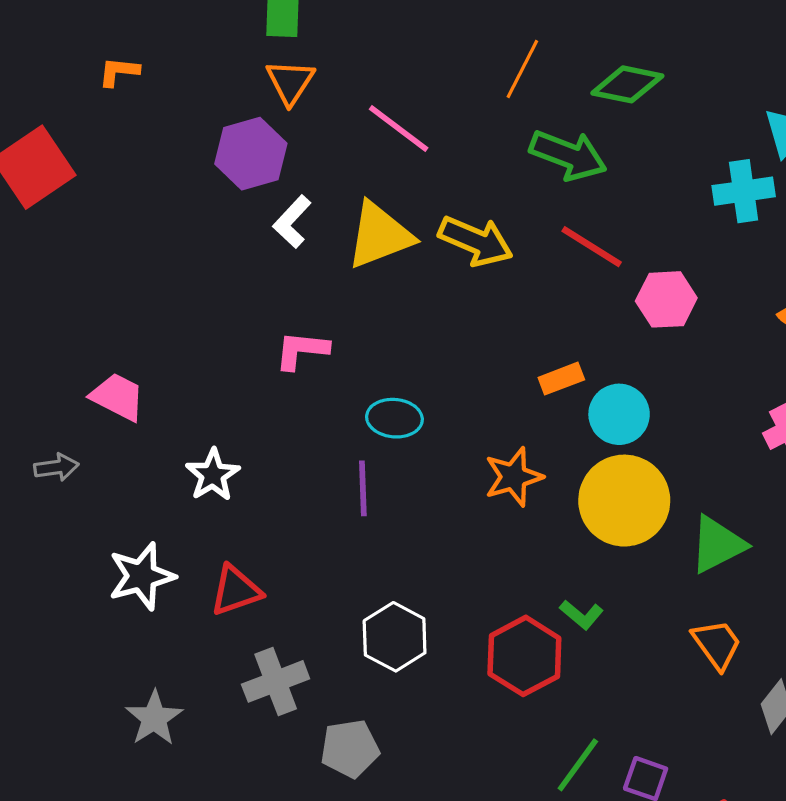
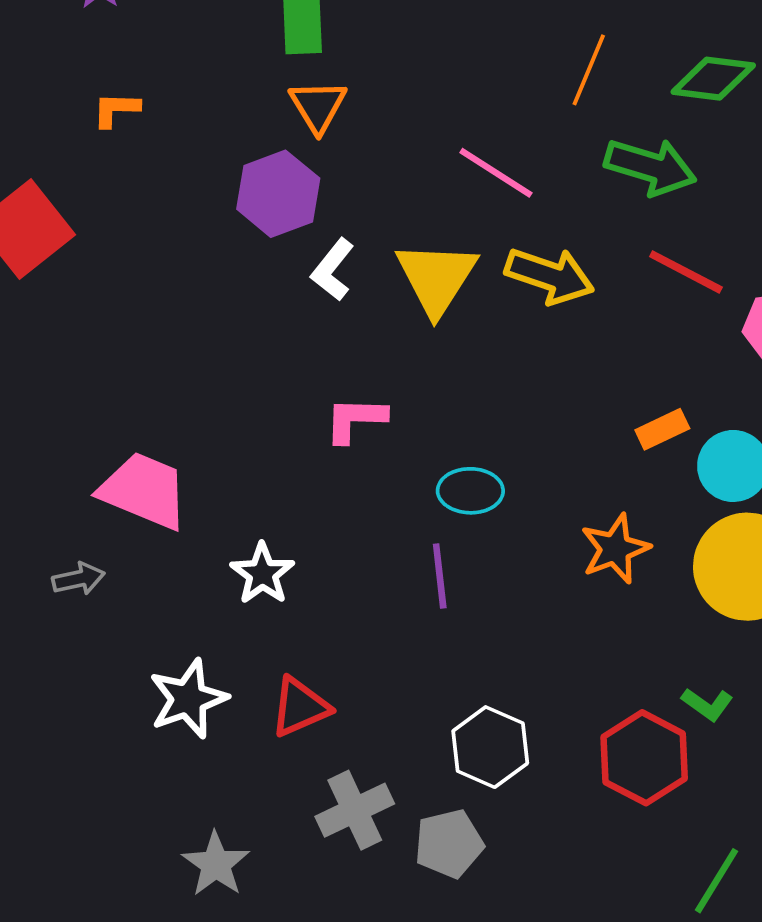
pink line: (399, 128) -> (496, 173), moved
yellow triangle: (380, 235) -> (436, 278), turned -32
pink trapezoid: (118, 397) -> (144, 491), size x1.4
gray pentagon: (350, 749) -> (449, 844), moved

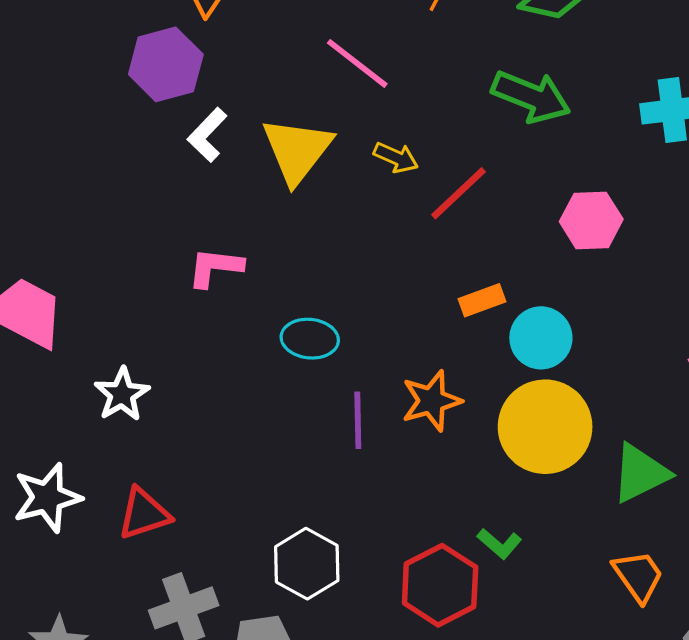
green arrow: (650, 167) -> (531, 97), moved
red line: (686, 272) -> (458, 193), moved, turned -76
yellow arrow: (550, 276) -> (396, 157), size x0.6
purple line: (440, 576) -> (358, 420), moved

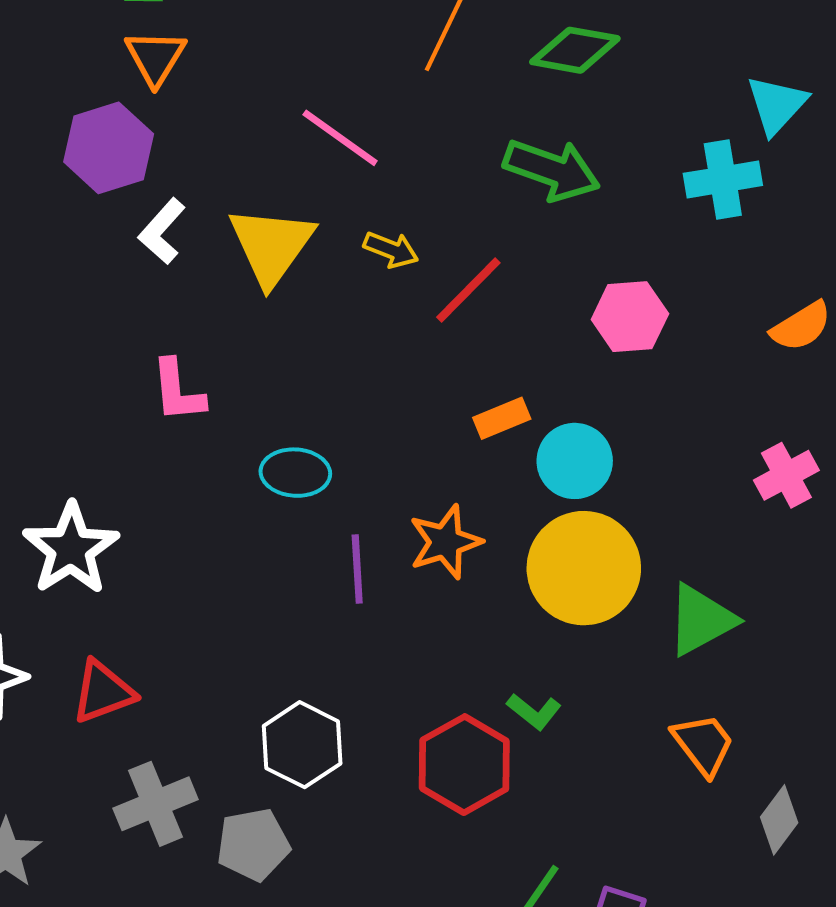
pink L-shape: (215, 267) -> (178, 391), turned -100
white star: (122, 394) -> (71, 549), size x1.4

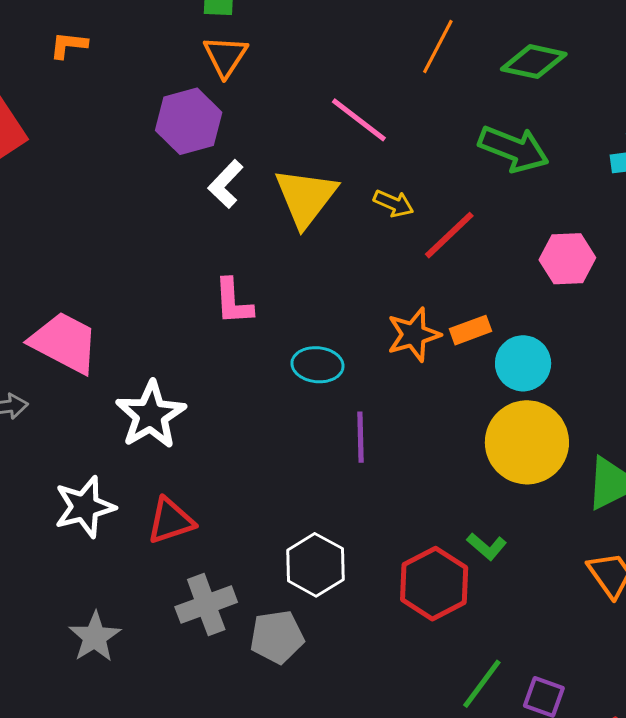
orange star: (445, 542) -> (414, 335), moved

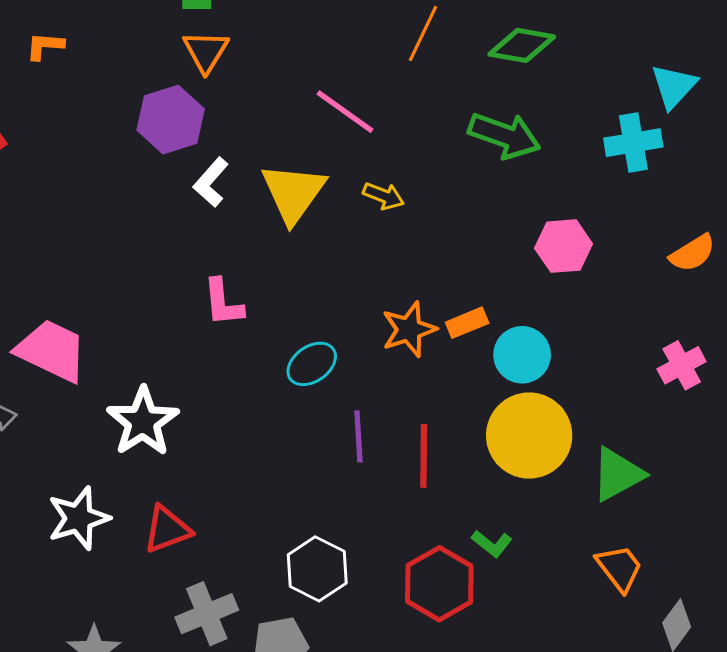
red line: (449, 235) -> (424, 456), moved, turned -44
cyan ellipse: (317, 365) -> (312, 364), turned -39

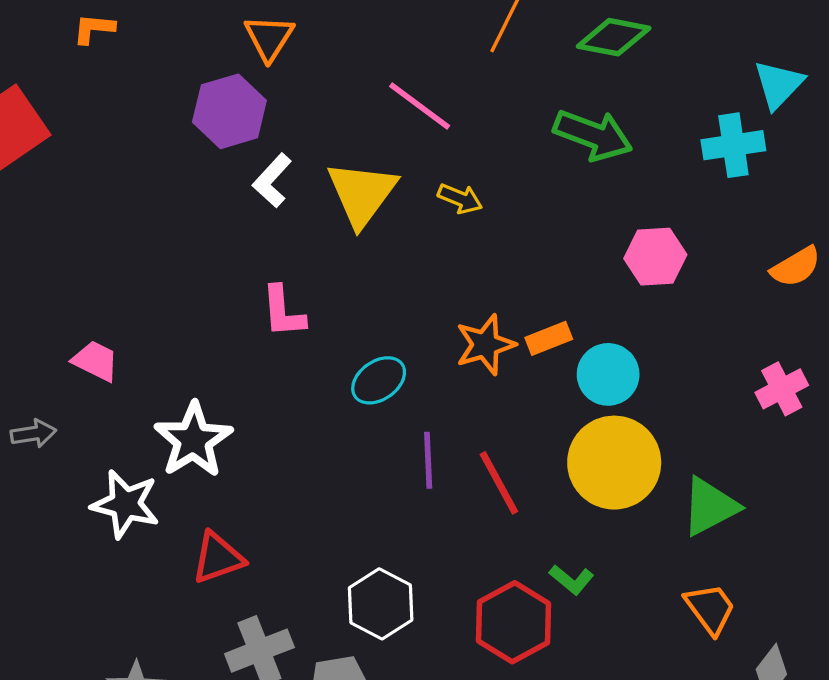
pink trapezoid: (52, 351) -> (95, 361), size x0.6
red line: (424, 456) -> (499, 483), turned -30
white star: (79, 518) -> (125, 504), moved, turned 30

